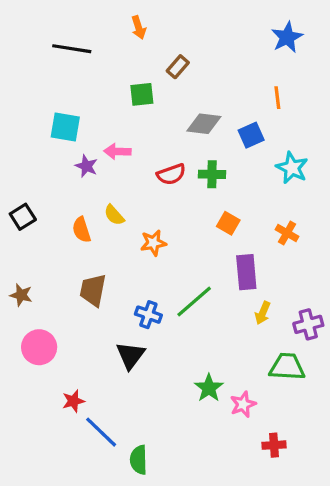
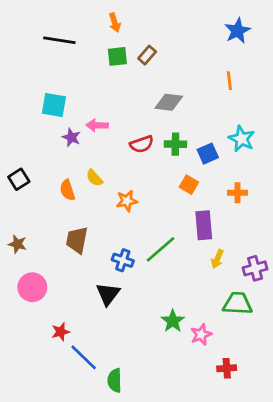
green square: (142, 94) -> (117, 56), moved
blue square: (251, 135) -> (208, 154), moved
orange cross: (287, 233) -> (238, 193), turned -30

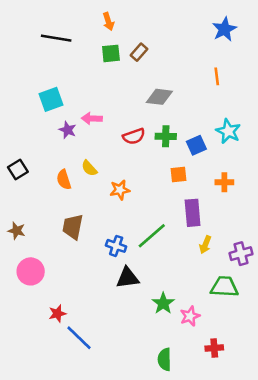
cyan square: (54, 105) -> (51, 99), turned -30
orange square: (189, 185) -> (179, 175), turned -36
black triangle: (108, 294) -> (128, 278), moved, turned 45
green semicircle: (115, 380) -> (164, 359), moved

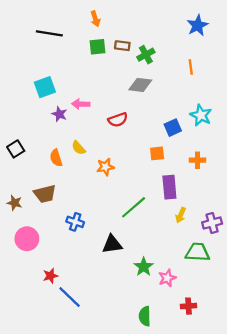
brown rectangle: (139, 52) -> (122, 46), turned 56
green cross: (166, 136) -> (146, 55), moved, turned -30
brown trapezoid: (73, 227) -> (45, 194), moved, turned -115
blue cross: (116, 246) -> (75, 222), moved

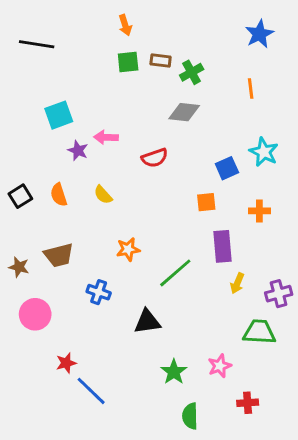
black line: (49, 33) -> (37, 44), moved
orange semicircle: (56, 158) -> (59, 195), moved
orange star: (105, 167) -> (128, 249), moved
green star: (144, 267) -> (174, 372), moved

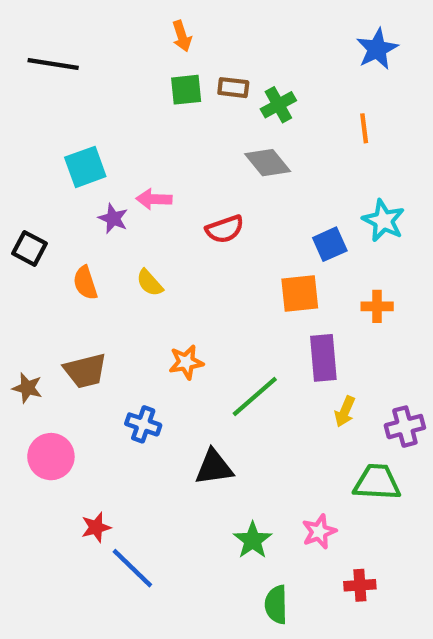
gray diamond: (184, 112) -> (268, 163), turned 44
black square: (20, 196) -> (30, 248), moved, turned -30
orange square: (206, 202) -> (300, 294), size x1.4

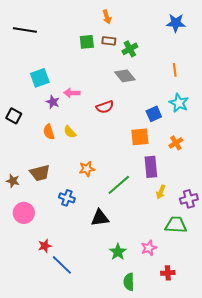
orange arrow: (182, 36) -> (107, 17), moved
blue star: (377, 49) -> (176, 23), turned 30
orange line: (364, 128) -> (175, 70), moved
orange semicircle: (85, 283) -> (49, 132), moved
orange cross: (377, 306) -> (176, 143), turned -32

